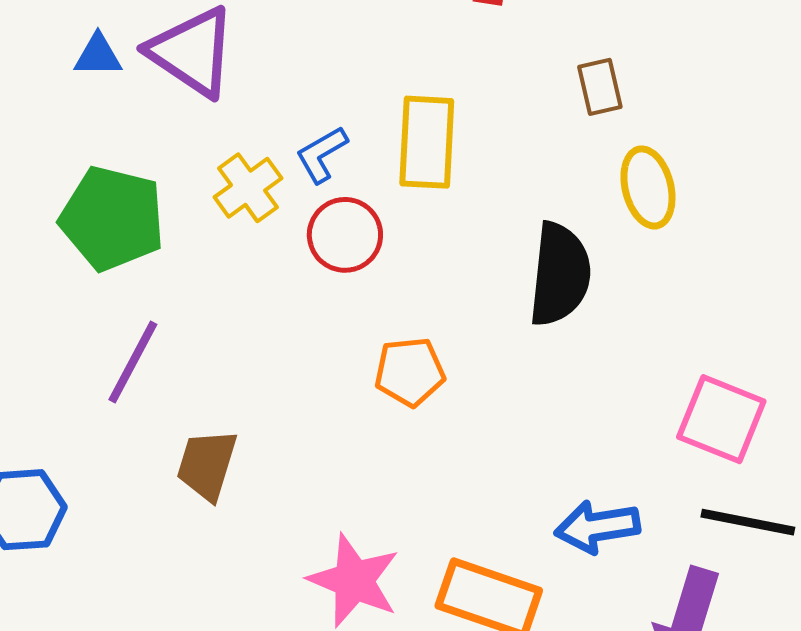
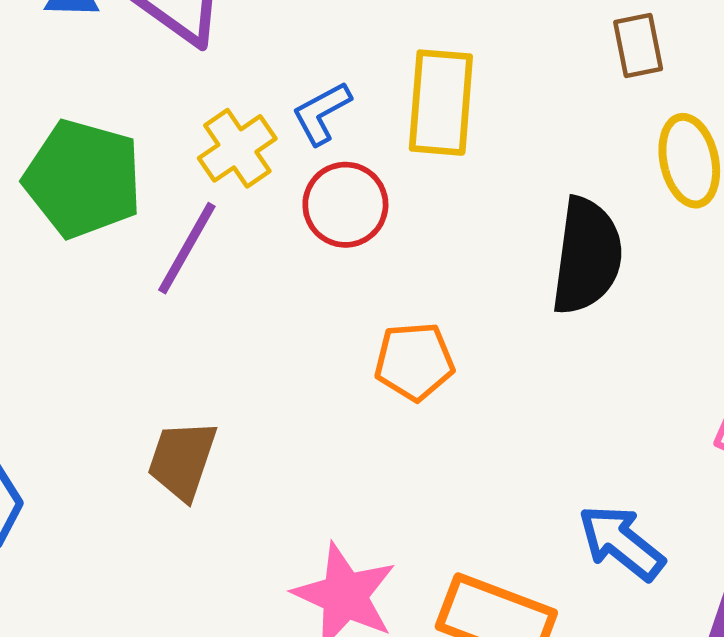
purple line: (133, 362) -> (187, 248), moved
blue arrow: (597, 527) -> (621, 542), turned 46

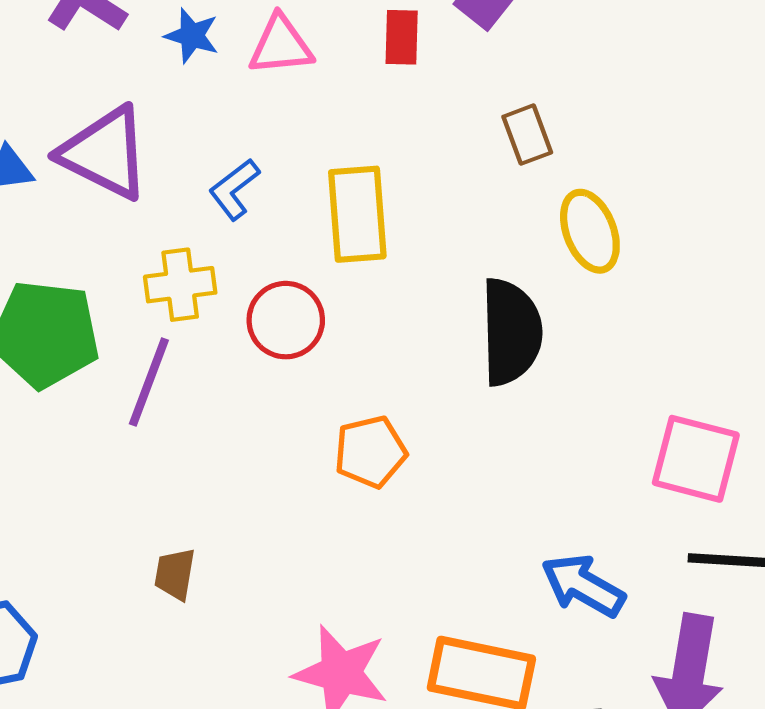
blue L-shape: (322, 113) -> (234, 189), moved
yellow cross: (237, 148) -> (180, 285), turned 36
brown trapezoid: (182, 460) -> (175, 574), size x0.7

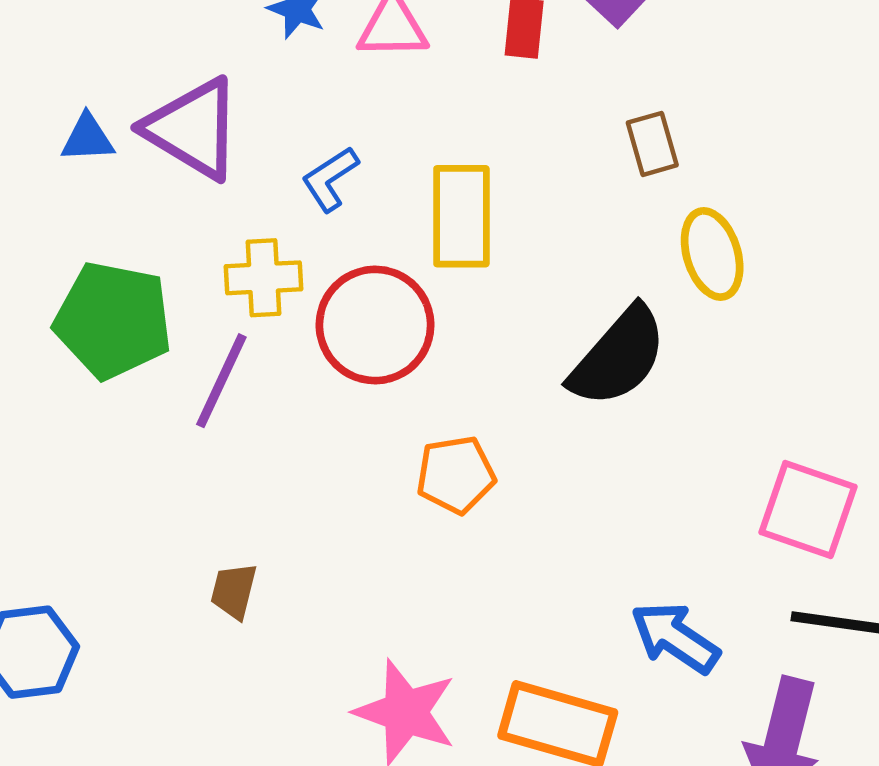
red circle: (286, 320) -> (375, 325), size x1.4
black semicircle: (511, 332) -> (618, 357), turned 38

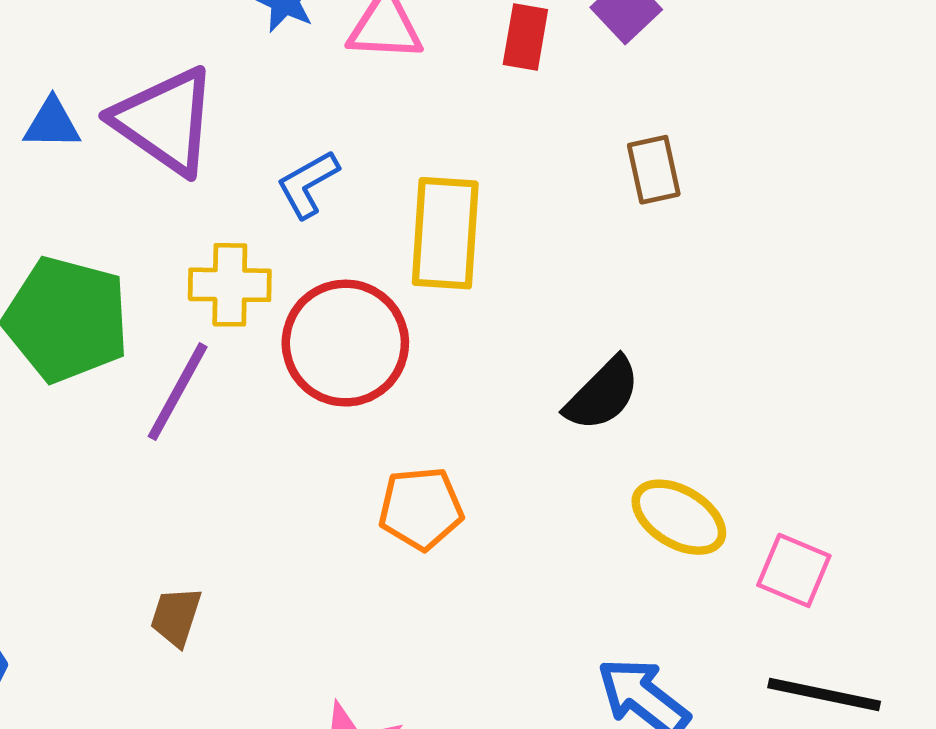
yellow ellipse: (712, 254) -> (679, 517), moved, turned -46
black semicircle: (618, 357) -> (602, 394), size x0.7
pink square: (808, 510) -> (794, 570), size x0.7

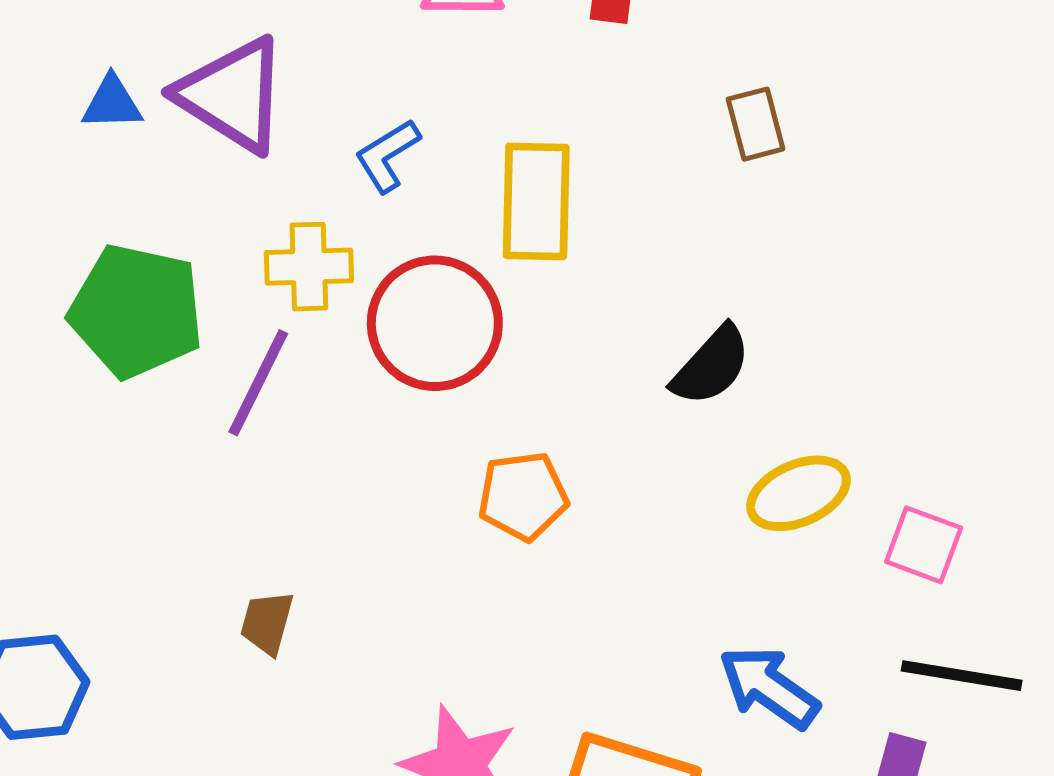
yellow ellipse: (679, 517) -> (798, 493), turned -52

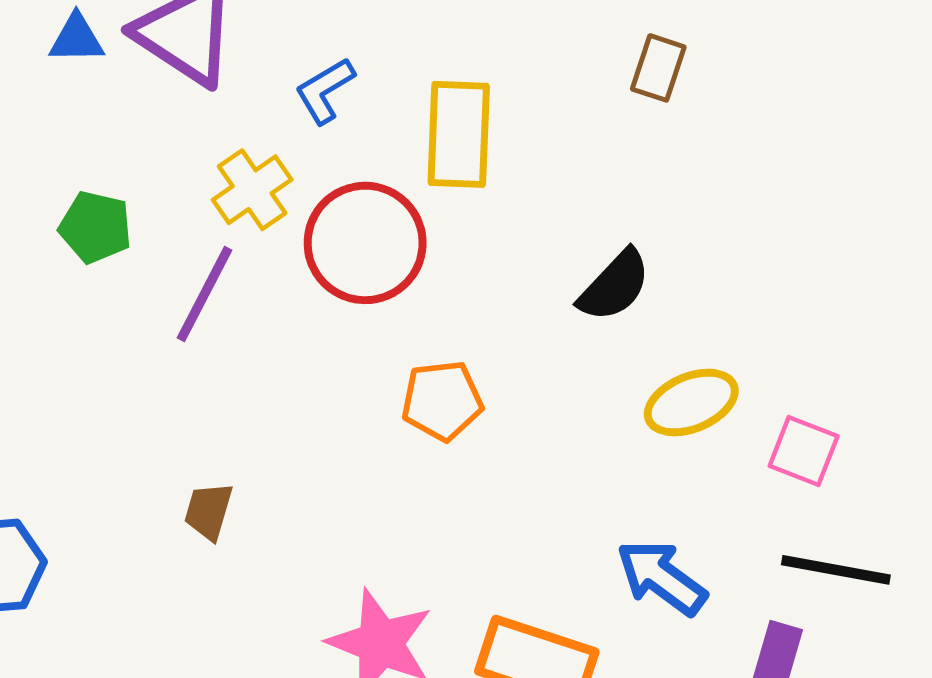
brown rectangle: (756, 124) -> (658, 68), turned 32
yellow cross: (309, 267) -> (252, 190), turned -34
green pentagon: (136, 311) -> (95, 227), size x0.6

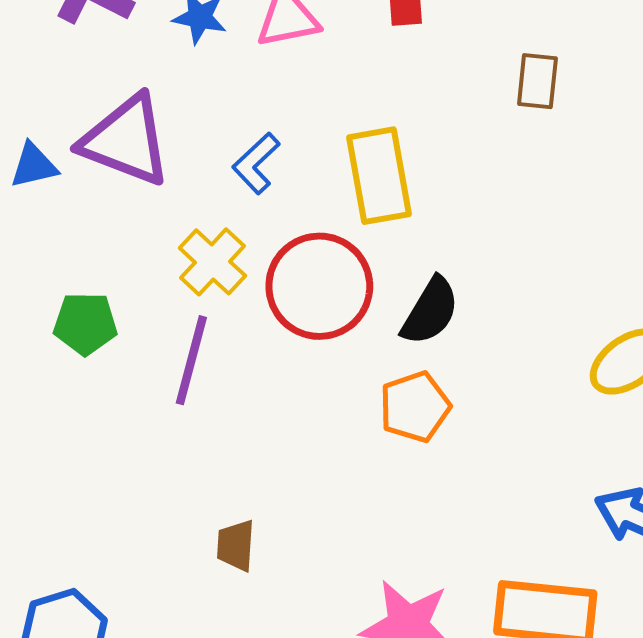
black semicircle: (614, 286) -> (430, 311), moved

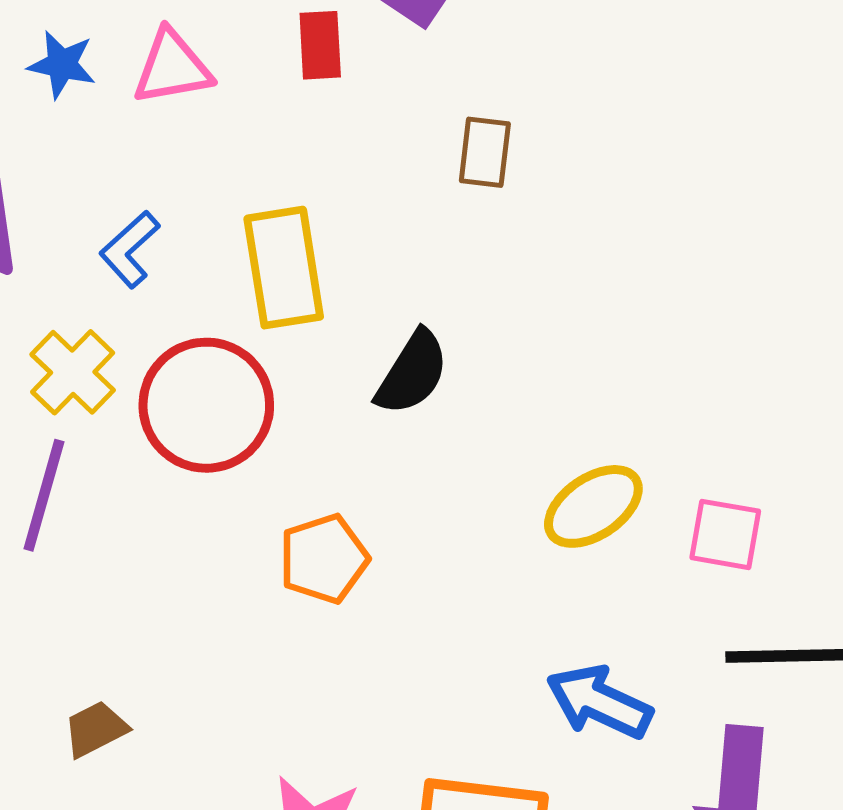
black semicircle: (430, 311) -> (412, 373), moved
brown trapezoid: (236, 545) -> (96, 729), turned 58

